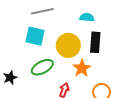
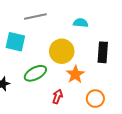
cyan square: (35, 36) -> (15, 42), moved
black rectangle: (95, 42) -> (103, 52), moved

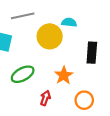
yellow circle: (62, 51) -> (50, 36), moved

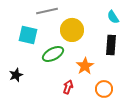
cyan semicircle: (69, 22) -> (113, 17), moved, turned -128
green ellipse: (23, 74) -> (53, 54), moved

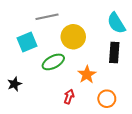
cyan semicircle: (113, 17) -> (116, 23), size x1.5
cyan square: (28, 35) -> (27, 42), turned -36

